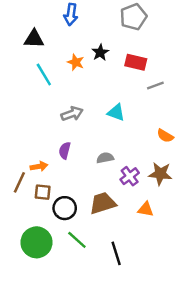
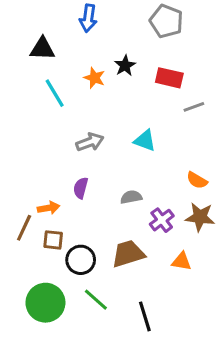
gray pentagon: (133, 17) -> (166, 21), turned -30
orange semicircle: (165, 136) -> (197, 180), moved

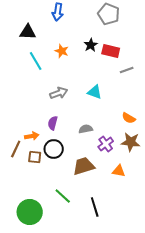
black star: (125, 66) -> (91, 45), moved
black circle: (81, 260) -> (54, 149), moved
green circle: (45, 303) -> (30, 212), moved

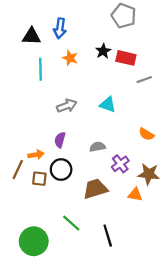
blue arrow: (58, 12) -> (60, 28), moved
cyan line: (36, 61) -> (41, 69), turned 30
brown star: (131, 142) -> (149, 174), moved

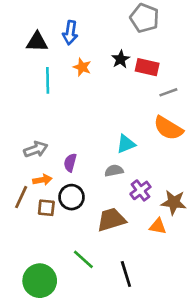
cyan triangle: (108, 105) -> (126, 144), moved, turned -42
gray arrow: (67, 106) -> (36, 149), moved
orange semicircle: (146, 134) -> (168, 128), moved, size x1.6

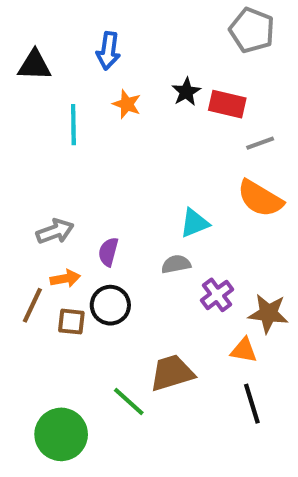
gray pentagon: (144, 18) -> (252, 30), moved
black triangle: (37, 42) -> (34, 65), moved
brown trapezoid: (111, 220) -> (172, 373), moved
black line: (126, 274) -> (252, 404), moved

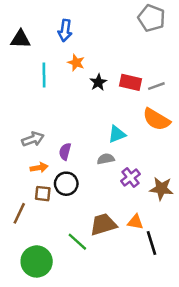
black star: (186, 92) -> (98, 82), moved
red rectangle: (227, 104) -> (130, 82), moved
brown line: (32, 305) -> (19, 213), moved
orange triangle: (244, 350) -> (135, 222), moved

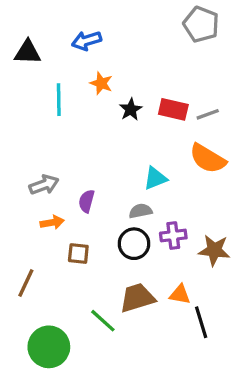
blue arrow: (65, 30) -> (87, 41), turned 65
purple cross: (130, 177) -> (173, 236), turned 30
black circle: (66, 184) -> (134, 244), moved
brown square: (43, 194) -> (78, 254), moved

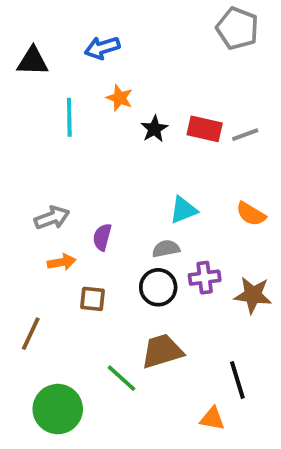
orange semicircle: (208, 159) -> (251, 214), moved, size x0.7
orange triangle: (180, 294) -> (212, 419), moved

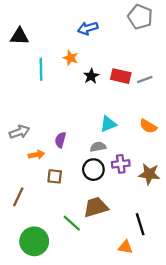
blue arrow: (102, 48) -> (88, 28), moved
gray arrow: (52, 218) -> (19, 132), moved

